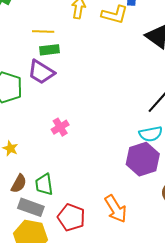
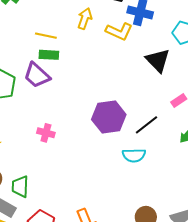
pink cross: (60, 127) -> (46, 133), turned 36
purple hexagon: (143, 159) -> (109, 117), moved

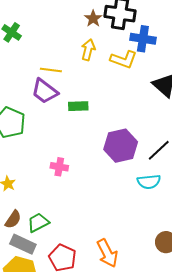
green rectangle: (49, 55) -> (78, 106), moved
purple trapezoid: (37, 75) -> (45, 91), moved
green trapezoid: (20, 187) -> (38, 223), turned 65

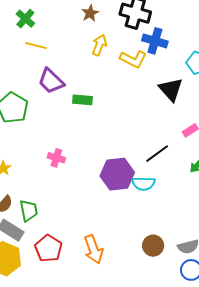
brown star: (93, 19) -> (90, 13), moved
yellow line: (51, 70) -> (36, 46), moved
purple hexagon: (121, 146) -> (117, 174), moved
green trapezoid: (38, 223) -> (29, 211), turned 100

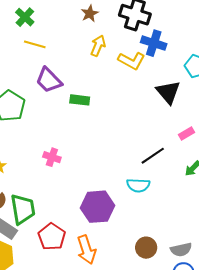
purple hexagon: (117, 174) -> (98, 207), moved
green trapezoid: (29, 211) -> (23, 209), size x1.4
red pentagon: (48, 248) -> (52, 237), moved

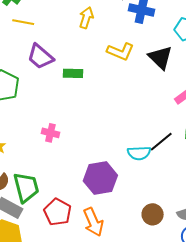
yellow L-shape: (132, 61) -> (120, 52), moved
black line: (153, 156) -> (161, 142), moved

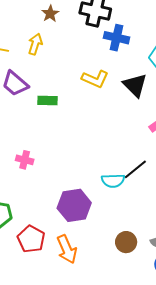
yellow arrow: (86, 18) -> (35, 44), moved

